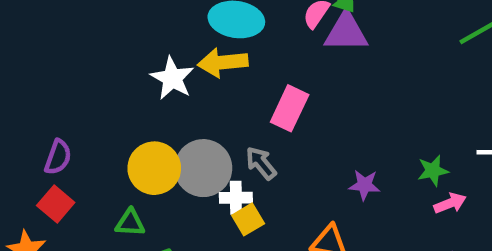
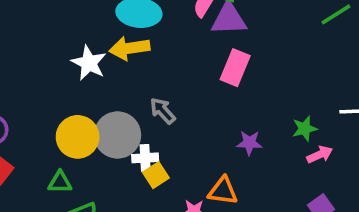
pink rectangle: (290, 108) -> (235, 68), moved
gray arrow: (261, 163) -> (163, 111), moved

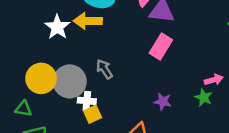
green star: (305, 129) -> (204, 97), turned 30
pink arrow: (320, 154) -> (214, 80), moved

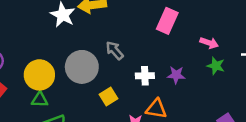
yellow circle: (41, 78) -> (39, 75), moved
pink arrow: (214, 80) -> (209, 43), moved, turned 42
white cross: (87, 101) -> (145, 76), moved

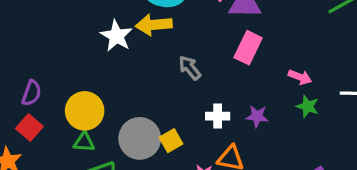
gray arrow: (115, 50) -> (190, 68), moved
gray circle: (82, 67) -> (140, 138), moved

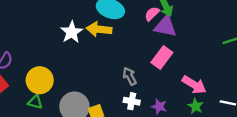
gray arrow: (190, 68) -> (130, 76), moved
pink arrow: (300, 77) -> (194, 85), size x1.5

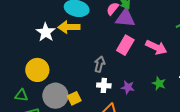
gray arrow: (130, 76) -> (100, 64), turned 49
yellow circle: (40, 80) -> (37, 70), moved
pink arrow: (194, 85) -> (156, 47), moved

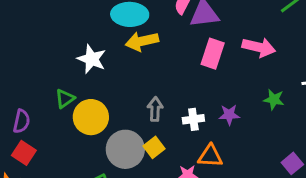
yellow arrow: (69, 27) -> (142, 41), moved
gray arrow: (100, 64) -> (155, 109), moved
green triangle: (21, 95) -> (65, 99), moved, turned -32

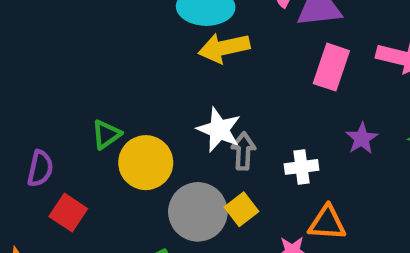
white star: (92, 59) -> (219, 130), moved
purple star: (229, 115) -> (362, 138), moved, turned -30
red square: (24, 153) -> (68, 212), moved

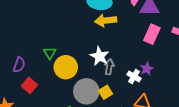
green triangle: (106, 134) -> (50, 53), turned -32
purple star: (362, 138) -> (147, 69), moved
white cross: (302, 167) -> (134, 77), turned 32

